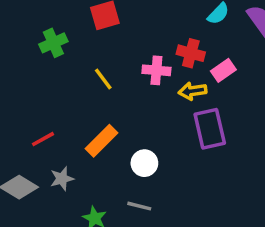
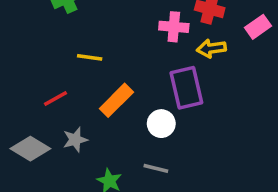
pink rectangle: (223, 70) -> (258, 27), moved
yellow line: (103, 79) -> (90, 57), moved, turned -45
purple rectangle: (210, 129) -> (186, 88), moved

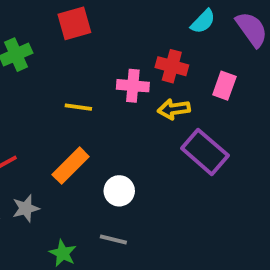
pink rectangle: (258, 27) -> (224, 86), turned -35
yellow line: (90, 57) -> (78, 107), moved
purple rectangle: (186, 88) -> (205, 152), moved, turned -36

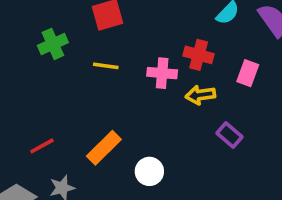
yellow line: (78, 107) -> (106, 66), moved
purple rectangle: (205, 152) -> (229, 135), size x0.6

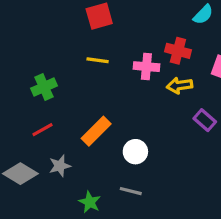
green cross: (53, 44) -> (44, 87), moved

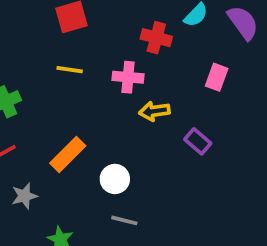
red cross: (178, 51) -> (156, 38), moved
yellow arrow: (180, 85) -> (154, 111), moved
gray line: (131, 191) -> (124, 220), moved

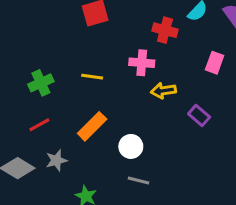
yellow line: (70, 70) -> (92, 77), moved

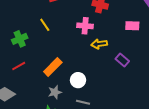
pink rectangle: (215, 63) -> (132, 26), turned 72
yellow line: (92, 77) -> (45, 25), moved, turned 48
gray star: (56, 160) -> (55, 92), moved

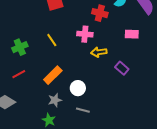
yellow line: (45, 25) -> (52, 40), moved

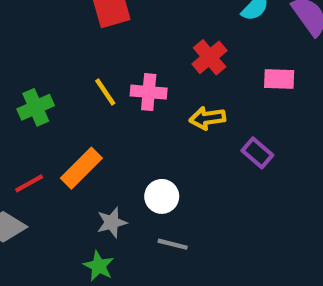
red cross: (100, 13) -> (210, 57), moved, turned 35
pink cross: (85, 34) -> (149, 92), moved
red line: (19, 74) -> (29, 183), moved
orange rectangle: (53, 75) -> (81, 168), moved

